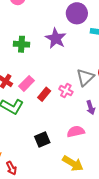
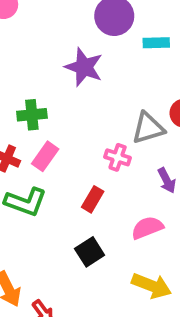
green cross: (21, 44) -> (32, 115), moved
gray triangle: (85, 77) -> (148, 128), turned 36
red rectangle: (44, 94) -> (93, 199), moved

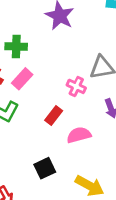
pink semicircle: (147, 228) -> (79, 135), moved
black square: (90, 252) -> (45, 168), moved

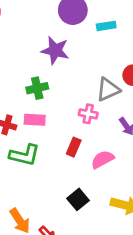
green cross: (16, 47) -> (37, 88), moved
pink rectangle: (22, 79) -> (35, 120), turned 65

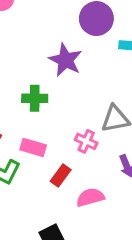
pink rectangle: (35, 120) -> (33, 147), moved

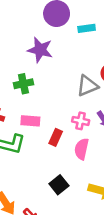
pink cross: (86, 141) -> (81, 121), moved
pink semicircle: (90, 197) -> (82, 149), turned -50

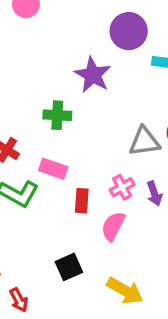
pink cross: (81, 121) -> (122, 187), turned 35
red rectangle: (56, 137) -> (82, 201), turned -35

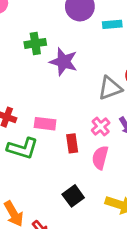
purple star: (93, 75) -> (64, 62), moved
green cross: (57, 115) -> (35, 43), moved

